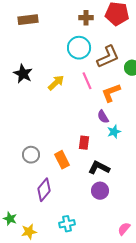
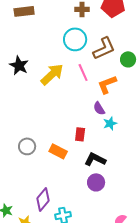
yellow arrow: (56, 83) -> (52, 74), size x1.4
orange rectangle: (62, 160) -> (58, 151), turned -36
purple diamond: (44, 190) -> (43, 199), moved

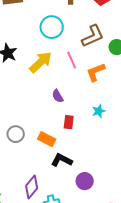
cyan circle: (75, 39) -> (52, 27), moved
purple semicircle: (99, 108) -> (58, 96), moved
black L-shape: (95, 159) -> (62, 160), moved
purple circle: (96, 182) -> (85, 181), moved

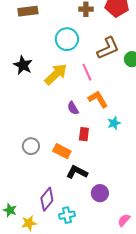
orange L-shape: (96, 72) -> (98, 99), moved, turned 80

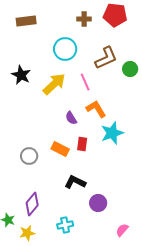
cyan star: (114, 123) -> (112, 133), size x1.6
orange rectangle: (62, 151) -> (60, 149), moved
purple diamond: (47, 199) -> (32, 204), moved

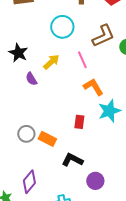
yellow arrow: (54, 84) -> (51, 62), size x0.7
purple semicircle: (71, 118) -> (31, 79), moved
orange rectangle: (60, 149) -> (47, 139), moved

